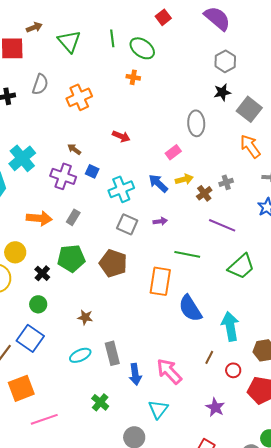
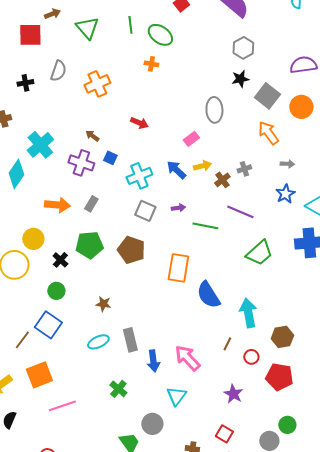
green line: (187, 254) -> (205, 226), moved

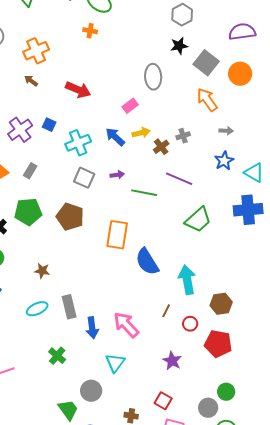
red arrow: (139, 123) -> (78, 90), size x1.4
brown arrow: (92, 136) -> (31, 81), moved
purple cross: (81, 163) -> (20, 130), turned 35

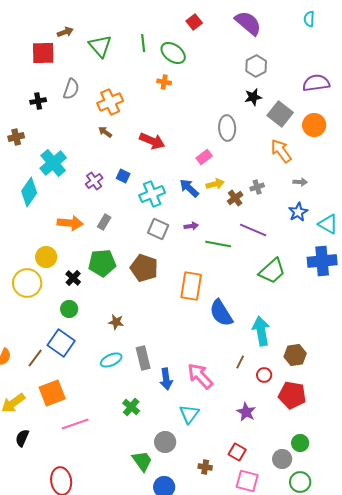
purple cross: (20, 130) -> (94, 181), size x0.7

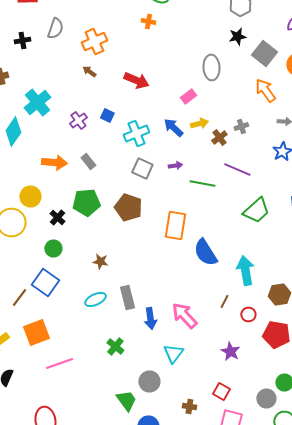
gray rectangle: (104, 222) -> (88, 162), turned -70

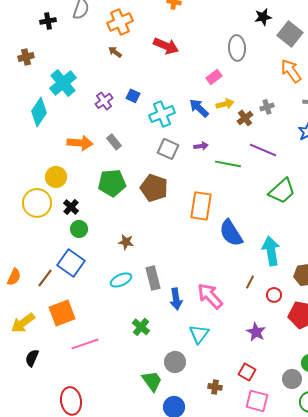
red arrow: (136, 80) -> (166, 46), moved
black cross: (57, 218) -> (71, 207), moved

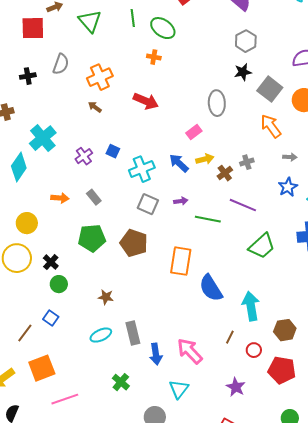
orange arrow: (80, 143) -> (60, 198), size x0.7
yellow circle: (56, 177) -> (27, 223), moved
blue square: (71, 263) -> (51, 318), size x0.6

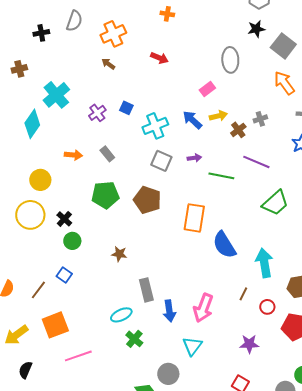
red arrow: (146, 101) -> (159, 58), size x0.7
cyan ellipse: (101, 335) -> (121, 315), moved
pink arrow: (190, 351) -> (203, 308), turned -116
purple star: (236, 387) -> (249, 344), turned -30

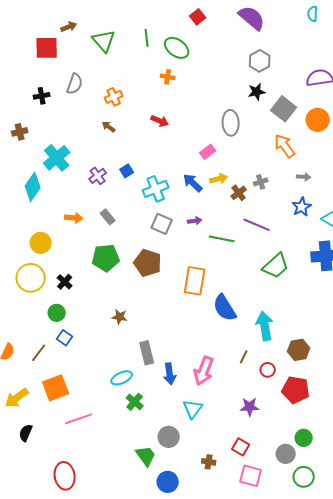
orange cross: (113, 34) -> (114, 97), size x0.7
blue square: (126, 108) -> (127, 171), turned 32
green circle: (72, 241) -> (57, 313), moved

